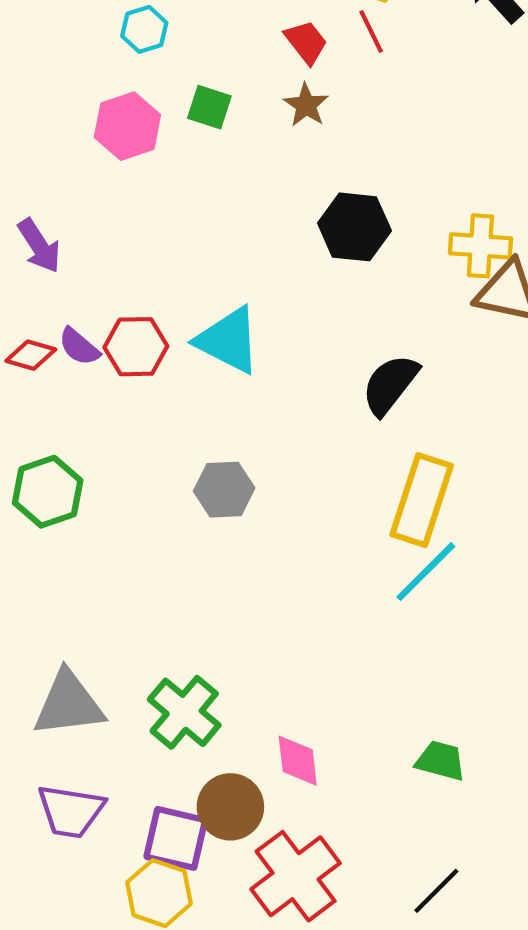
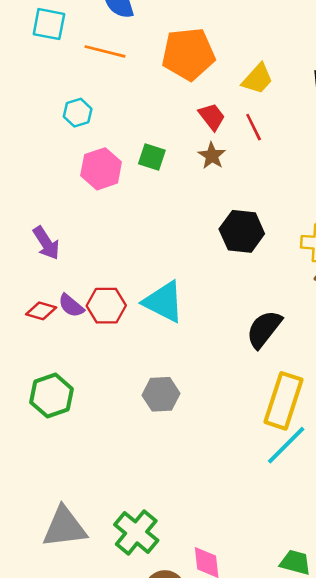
cyan hexagon: (144, 29) -> (78, 113), moved
red line: (371, 32) -> (254, 127), moved

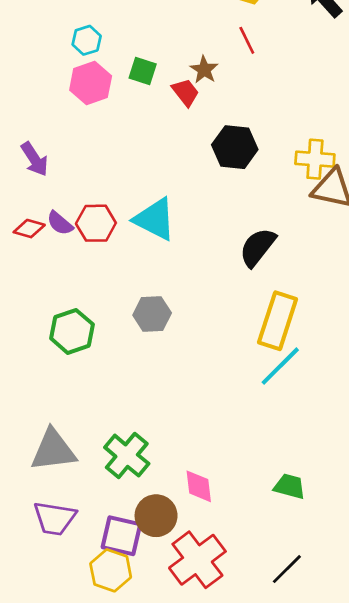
cyan hexagon: (78, 113) -> (87, 40), moved
red trapezoid: (212, 117) -> (185, 92), moved
green hexagon: (52, 396) -> (72, 331), moved

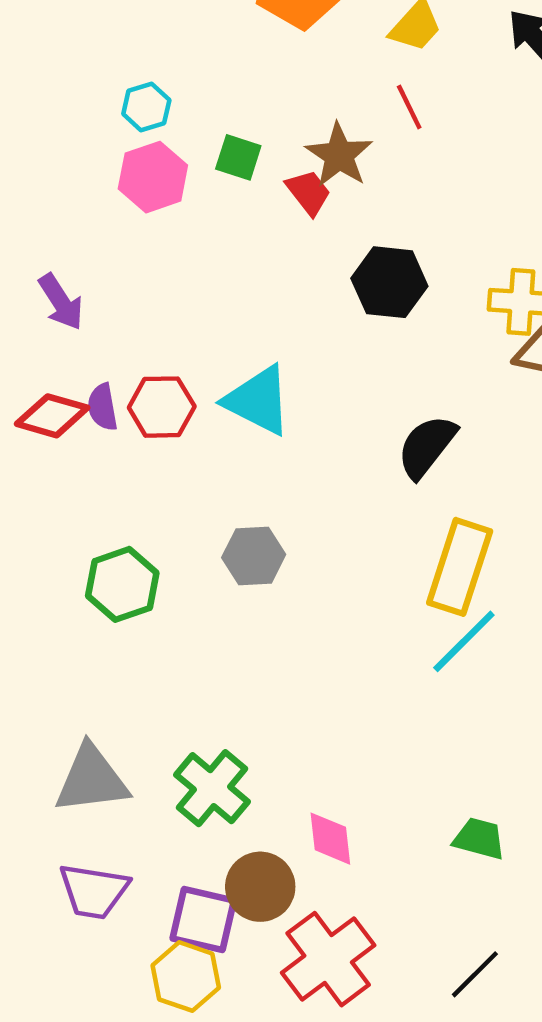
brown star: (204, 70) -> (339, 155), size x1.4
purple semicircle: (60, 223) -> (103, 407), turned 40
red diamond: (29, 229) -> (52, 416), size x1.4

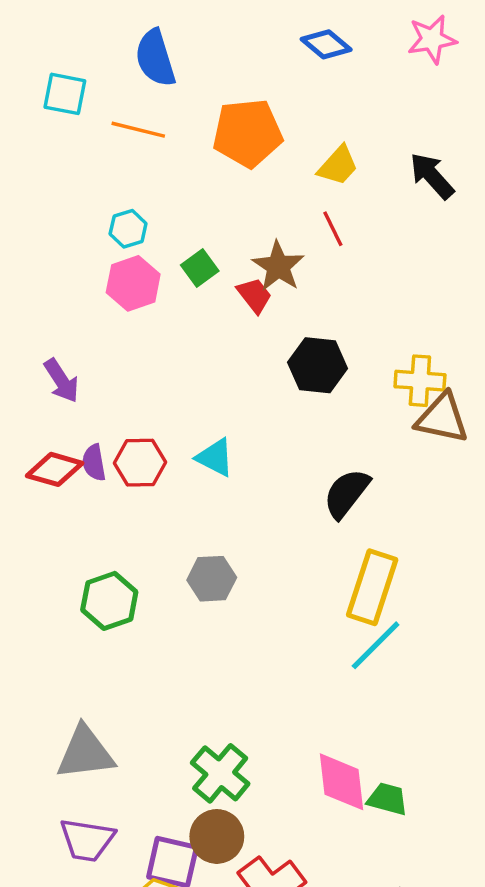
green square: (238, 157) -> (200, 268), turned 36
cyan triangle: (258, 400) -> (215, 457), size x0.7
green cross: (212, 788) -> (220, 773), moved
pink diamond: (330, 839) -> (341, 782), moved, size x1.4

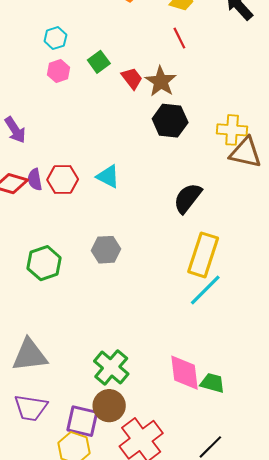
brown star: (278, 266) -> (161, 81), moved
pink hexagon: (133, 283) -> (59, 71), size x0.7

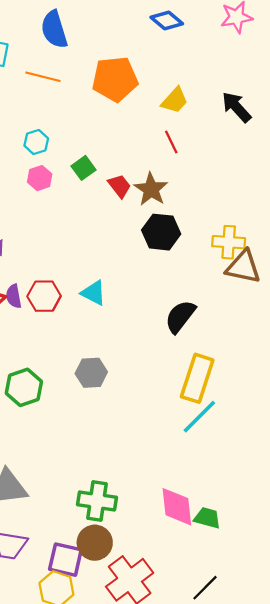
green cross: (111, 367) -> (97, 501), turned -32

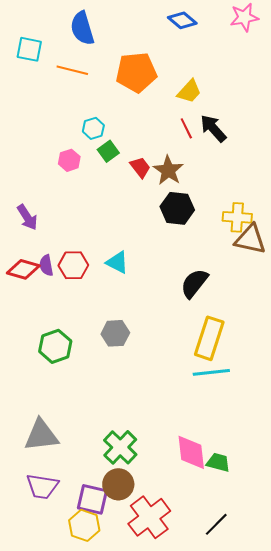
black arrow: (237, 107) -> (213, 128), moved
cyan hexagon: (36, 142) -> (93, 128), moved
cyan line: (199, 417) -> (211, 372), turned 39
green cross: (97, 501) -> (120, 447), turned 36

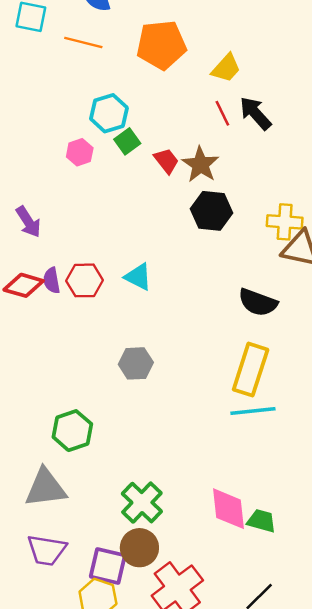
cyan hexagon: (93, 128) -> (109, 113), size x1.4
black semicircle: (194, 283) -> (258, 302), moved, turned -108
green hexagon: (55, 346) -> (72, 431), moved

